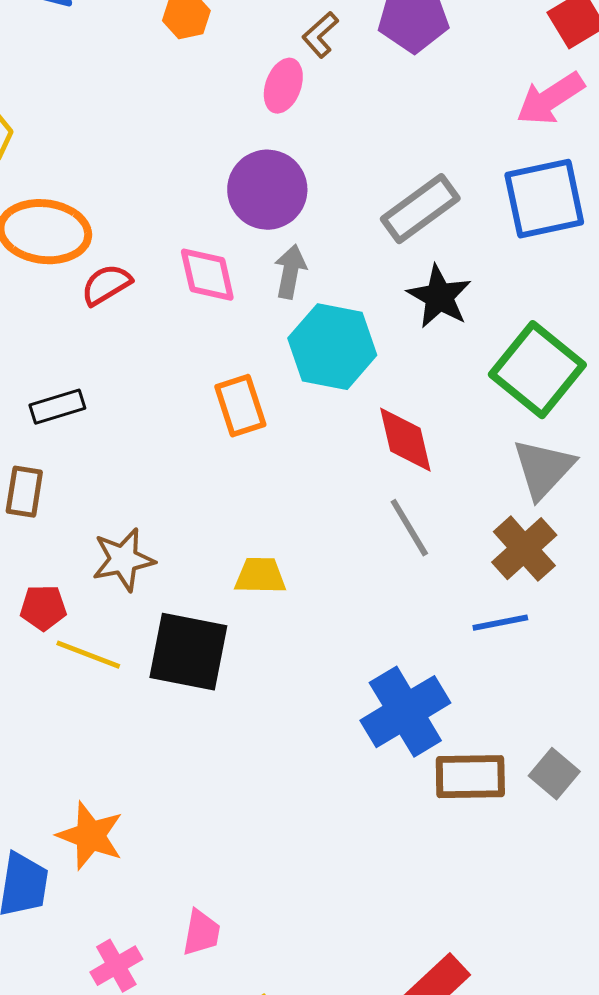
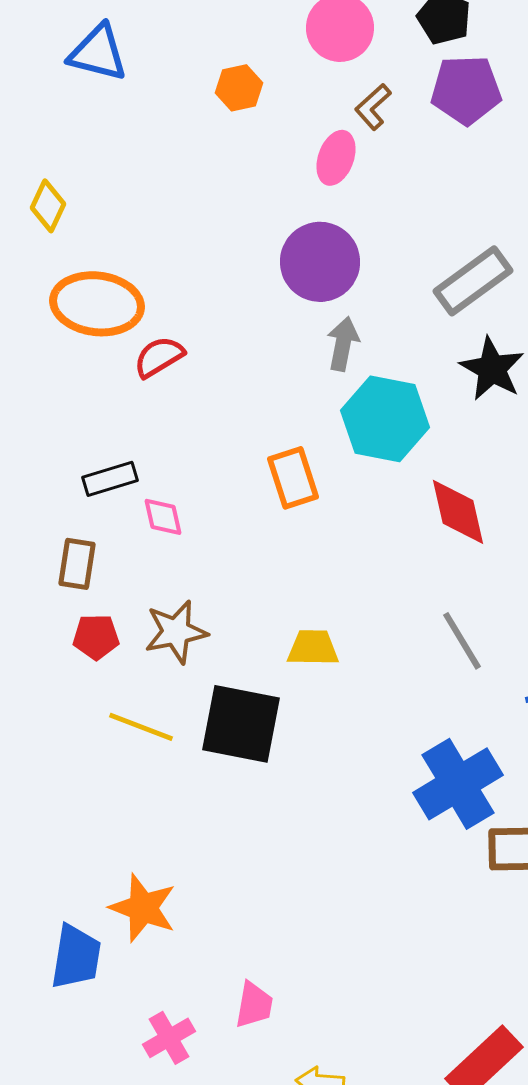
pink diamond: (207, 275) -> (163, 517), moved, size x0.7
gray line: (409, 528) -> (462, 641), moved
red pentagon: (43, 608) -> (96, 637), moved

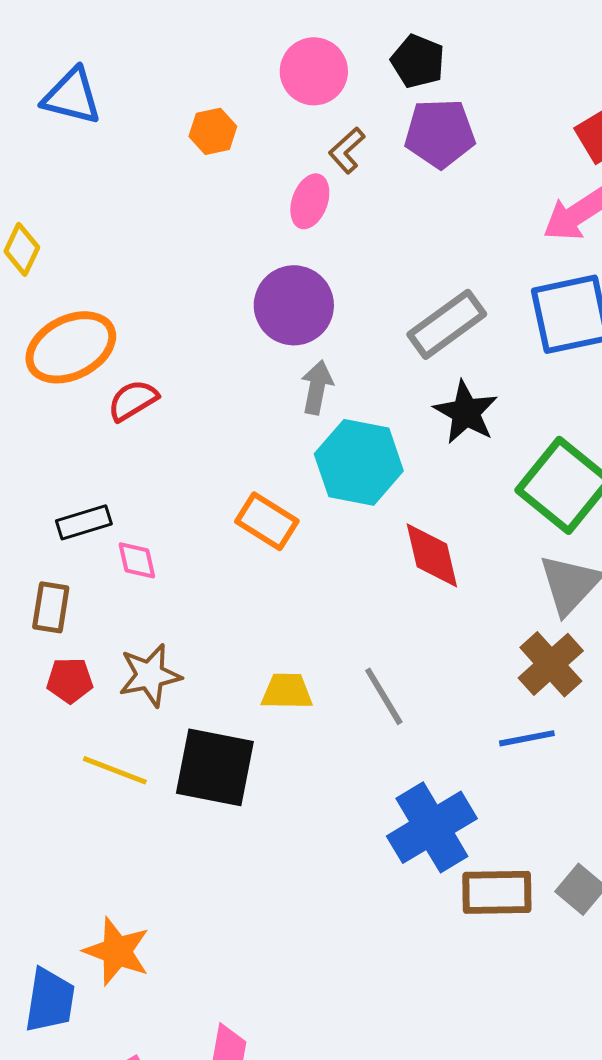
orange ellipse: (97, 304) -> (71, 347), turned -34
orange rectangle: (293, 478) -> (267, 521), turned -40
gray line: (462, 641) -> (384, 696), moved

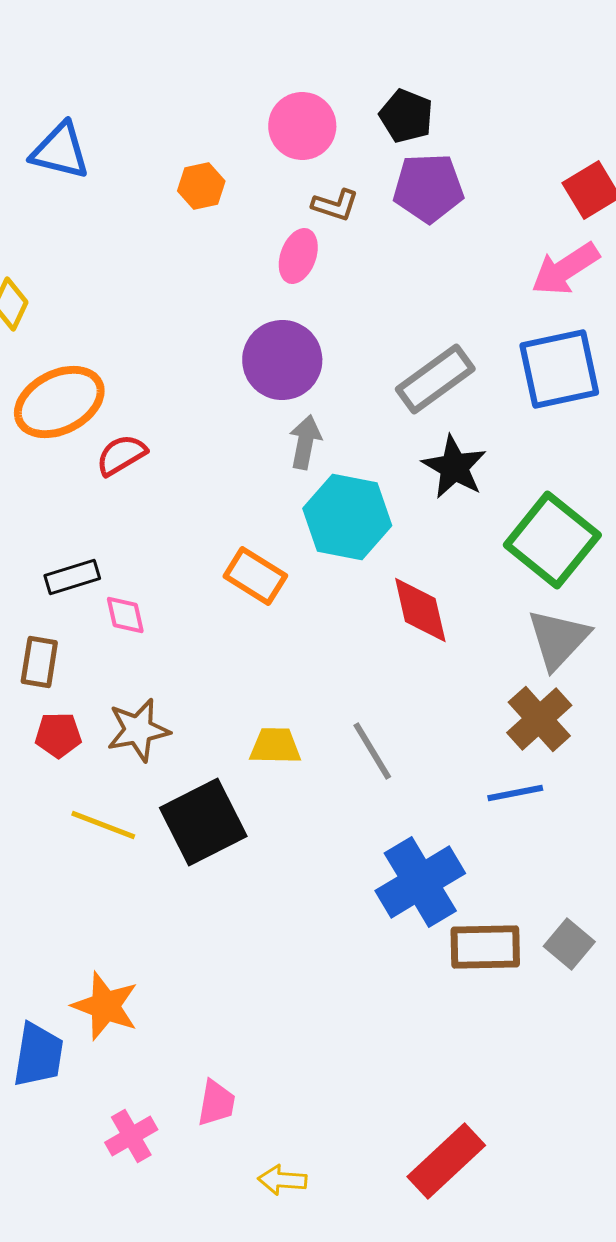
brown L-shape: (347, 150) -> (335, 205), turned -120
black square: (215, 767) -> (203, 822), turned -38

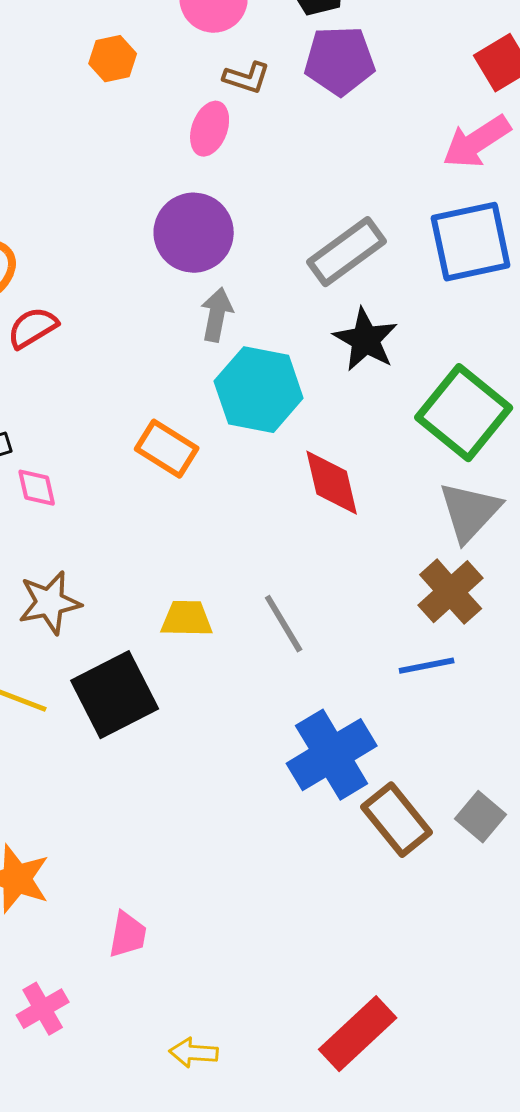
brown rectangle: (485, 947) -> (397, 820), turned 52
pink trapezoid: (216, 1103) -> (128, 935), moved

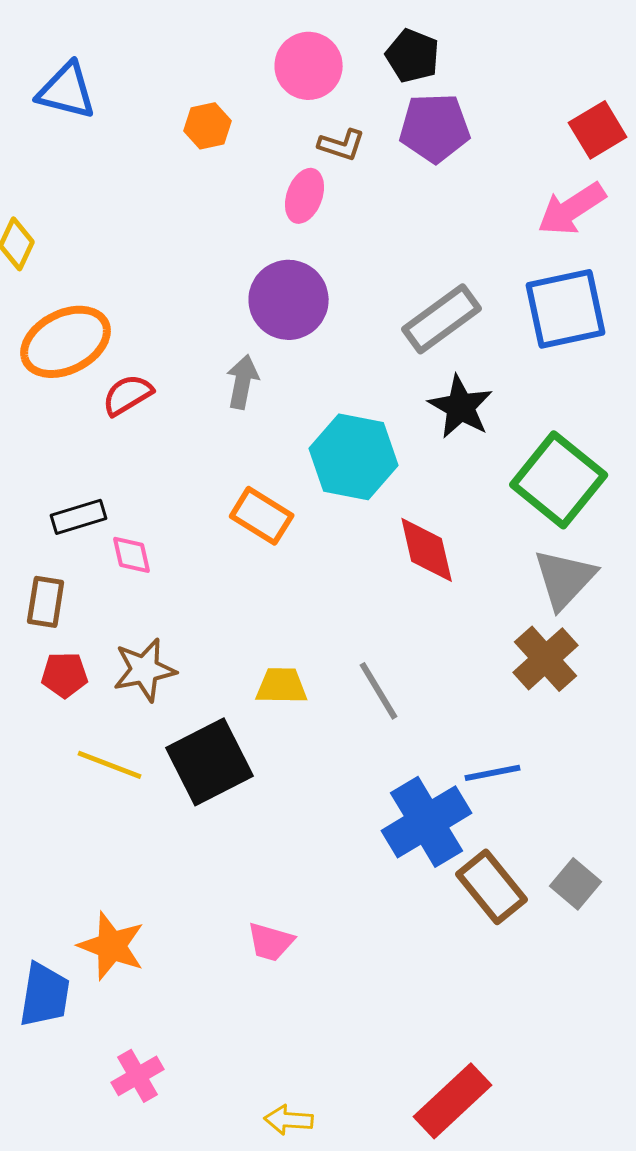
gray arrow: (217, 315) -> (243, 382), moved
blue line: (427, 666) -> (493, 773), moved
pink trapezoid: (128, 935) -> (271, 942), moved, turned 96

